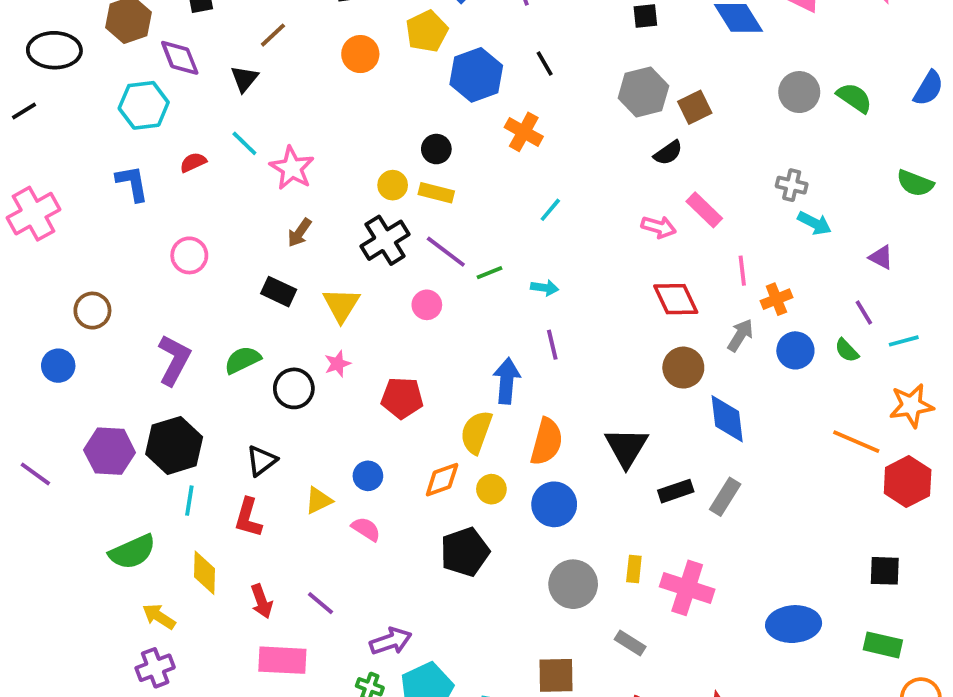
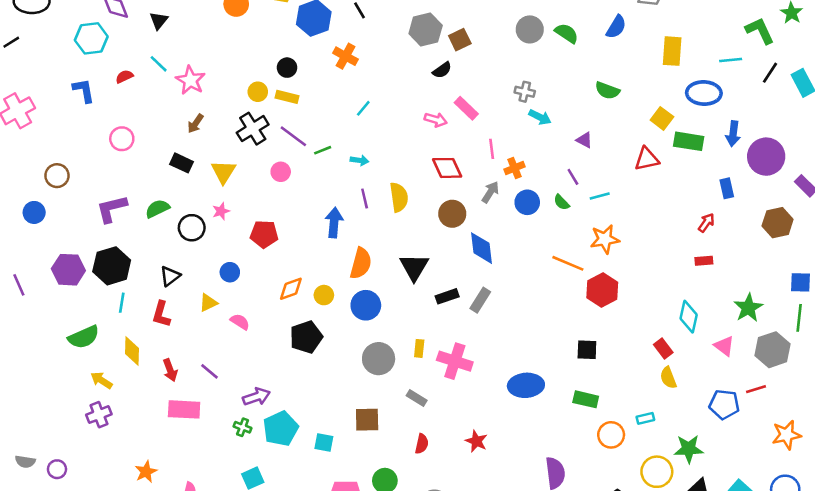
purple L-shape: (174, 360) -> (112, 209), turned -132
yellow semicircle: (476, 432) -> (399, 197), moved, turned 152
purple line: (35, 474) -> (19, 285), turned 30
blue circle: (368, 476) -> (230, 272), moved

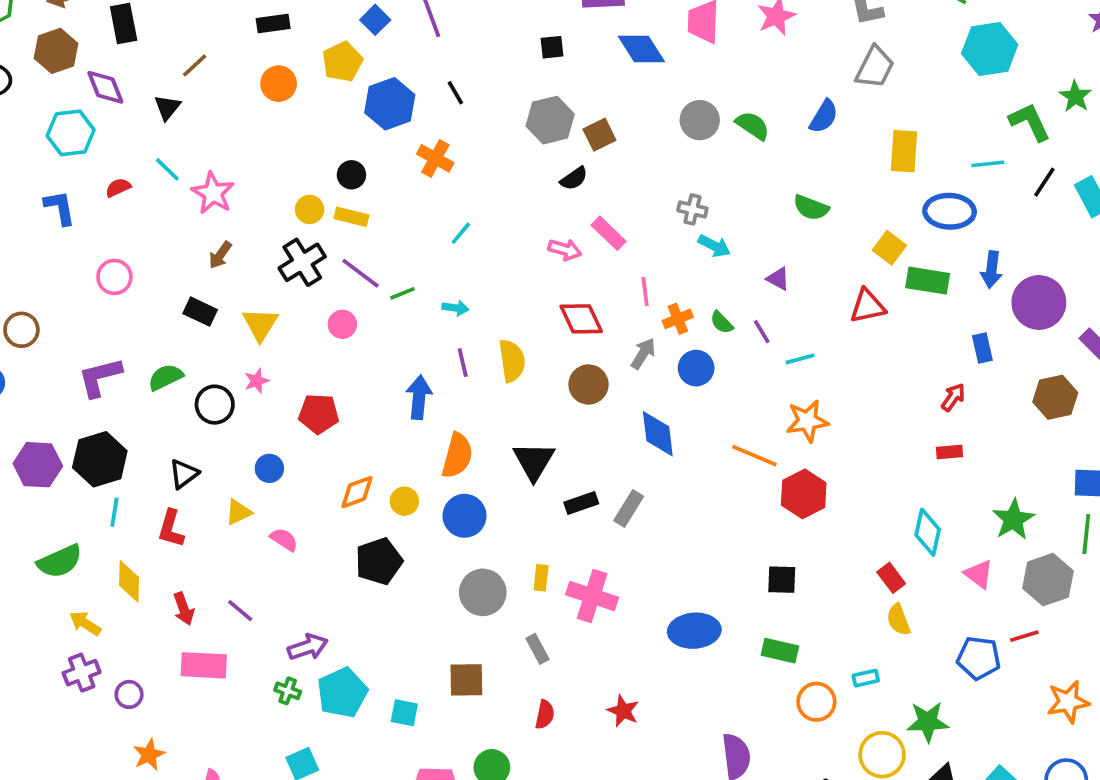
green semicircle: (562, 202) -> (722, 322), moved
blue diamond: (481, 248) -> (658, 434), moved
gray rectangle: (417, 398) -> (537, 649), turned 30
purple circle: (57, 469) -> (129, 694), moved

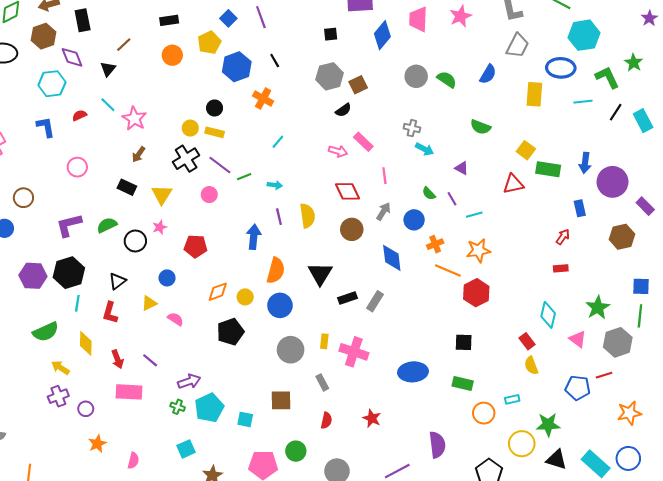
blue diamond: (641, 49) -> (382, 35), turned 72
blue ellipse: (950, 211) -> (561, 68), moved
orange cross: (678, 319) -> (435, 244), moved

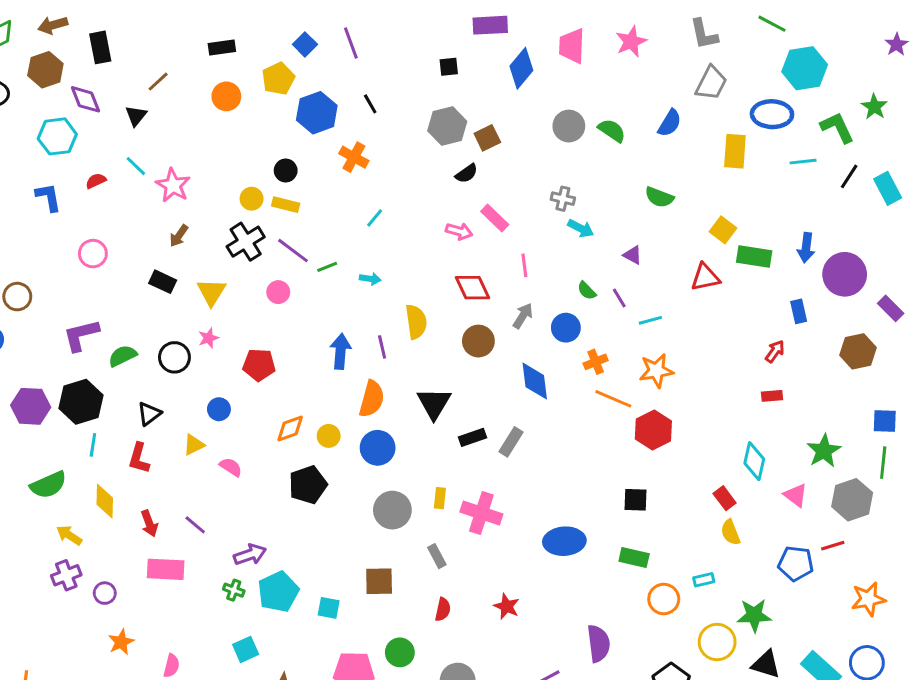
purple line: (279, 217) -> (382, 347), moved
green semicircle: (107, 225) -> (123, 356), moved

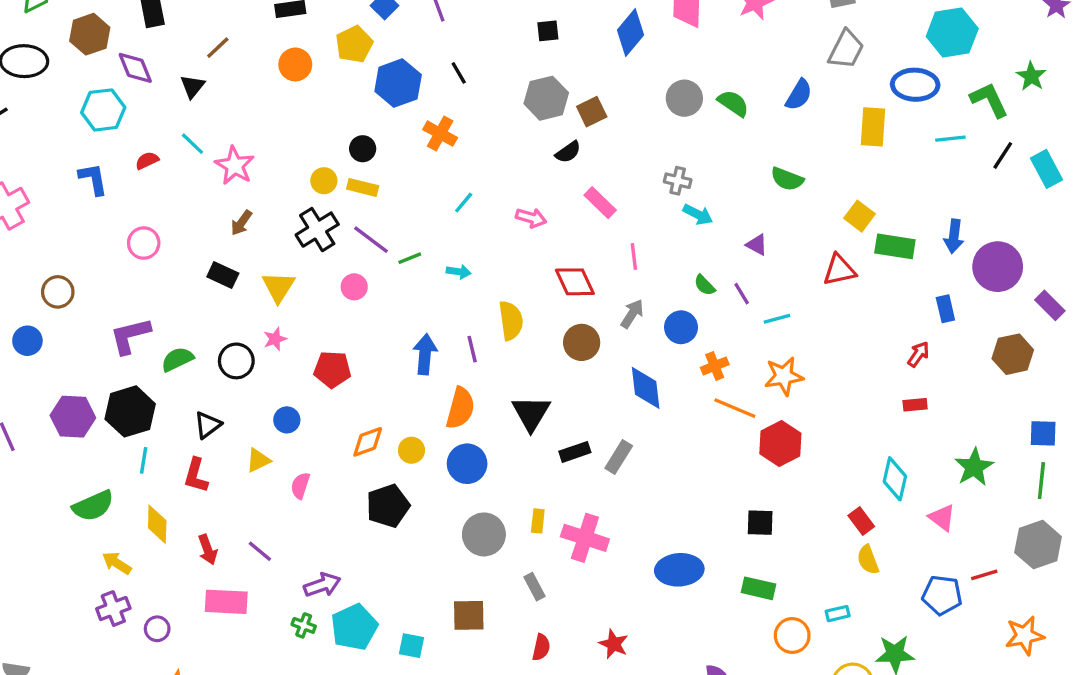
pink arrow: (459, 231) -> (531, 218), moved
pink semicircle: (231, 467) -> (300, 486), turned -105
gray hexagon: (852, 500) -> (1038, 545), moved

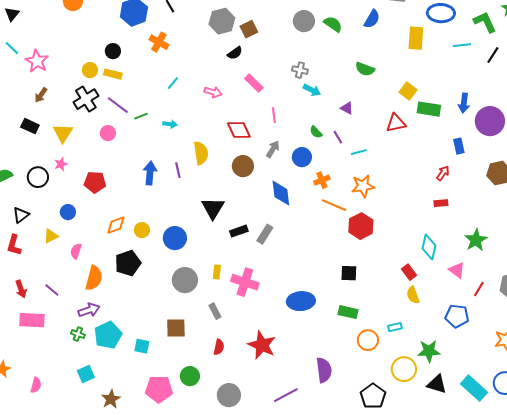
orange semicircle: (460, 408) -> (94, 278), moved
red line: (984, 575) -> (479, 289), moved, turned -42
red star: (614, 644) -> (262, 345), size x1.6

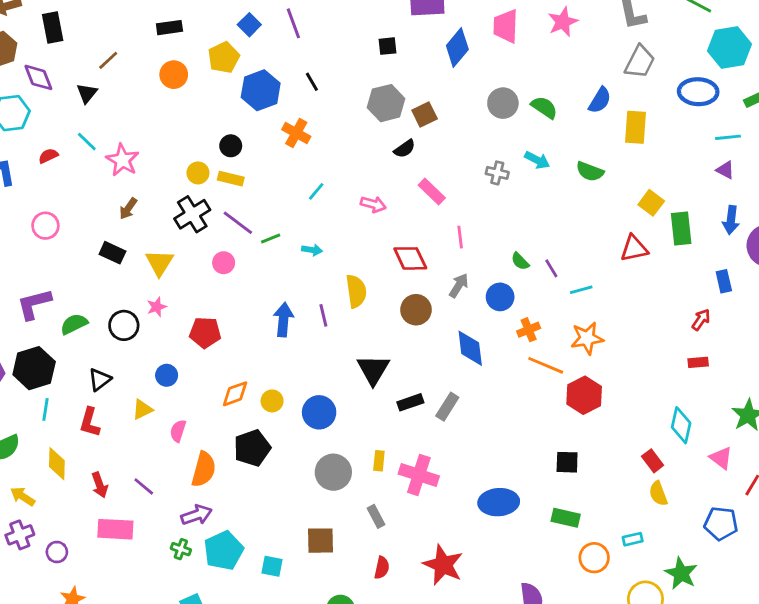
yellow rectangle: (416, 38) -> (635, 127), moved
cyan arrow: (312, 90) -> (537, 160), moved
purple triangle: (347, 108) -> (725, 170), moved
green rectangle: (429, 109) -> (681, 228), turned 75
green star: (429, 351) -> (681, 573), turned 30

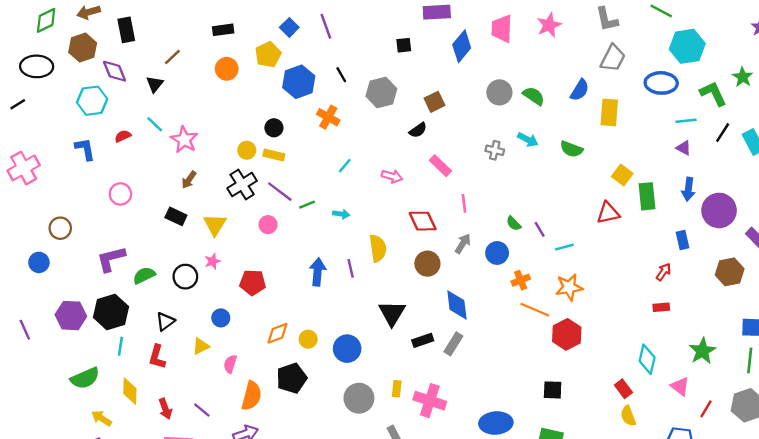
gray hexagon: (386, 103) -> (381, 92), moved
blue diamond: (470, 348) -> (457, 305), moved

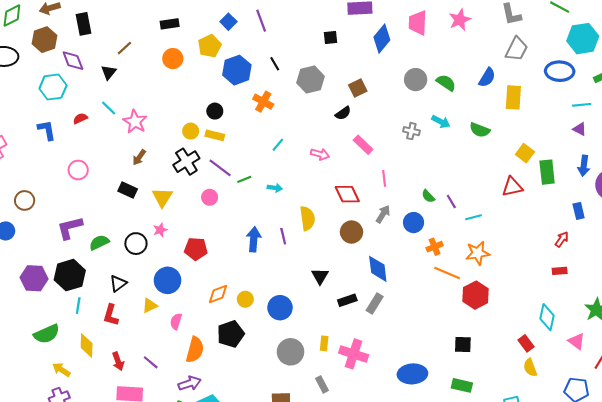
black triangle: (392, 313) -> (320, 276), size x0.7
blue circle: (221, 318) -> (168, 280), size x1.6

